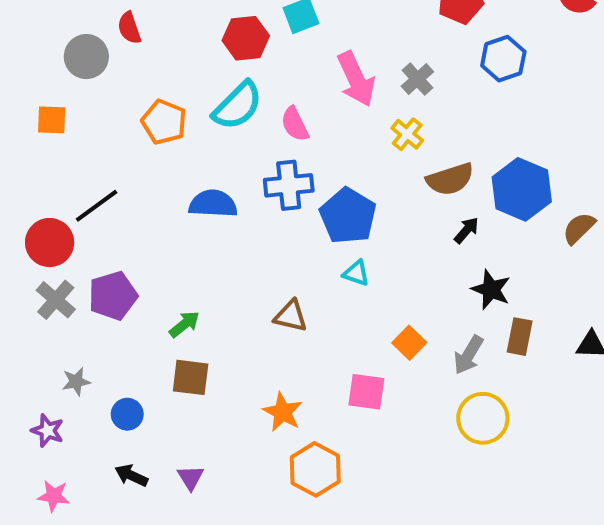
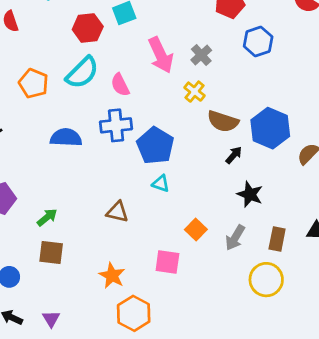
brown semicircle: (450, 179) -> (223, 121), turned 36
brown rectangle: (520, 337) -> (277, 239), moved
yellow circle: (483, 418) -> (266, 280), moved

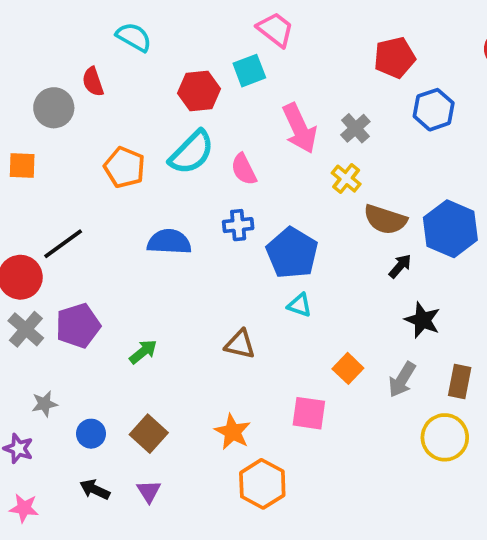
blue cross: (116, 125) -> (238, 225), size x0.7
brown square: (51, 253) -> (149, 434), moved, turned 35

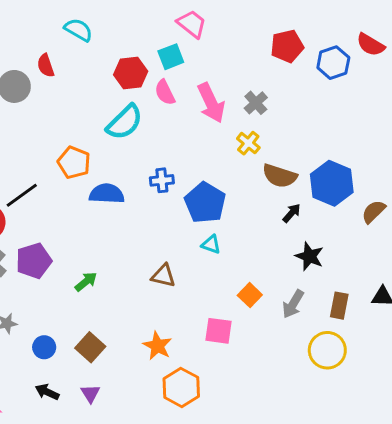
blue hexagon: (434, 110) -> (333, 63), moved
orange pentagon: (125, 167) -> (74, 162), moved
pink semicircle: (244, 169) -> (165, 92), moved

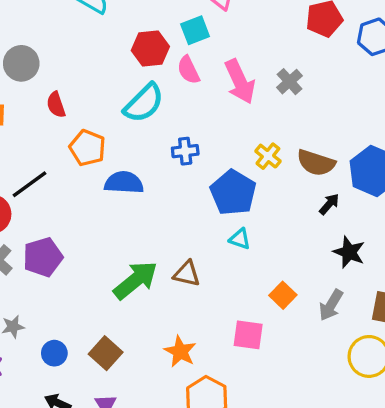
red semicircle: (46, 66) -> (56, 105), moved
yellow cross: (248, 143) -> (268, 156), moved
blue cross: (162, 180) -> (185, 151), moved
green arrow: (86, 282) -> (135, 280), moved, size x1.8

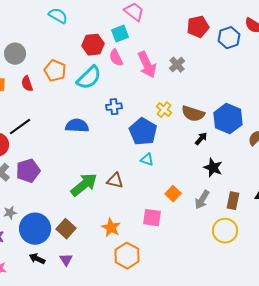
red semicircle: (56, 105) -> (27, 84), moved
orange pentagon: (87, 148) -> (55, 71), moved
blue circle: (54, 353) -> (35, 229), size x2.0

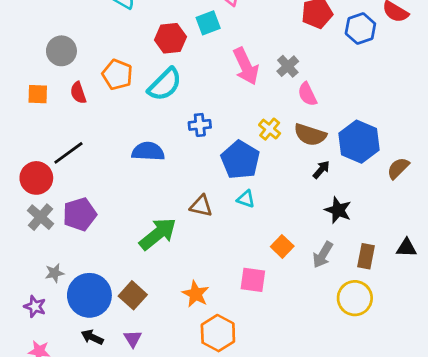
pink semicircle: (116, 58) -> (307, 94), moved
brown triangle: (115, 181) -> (201, 206), moved

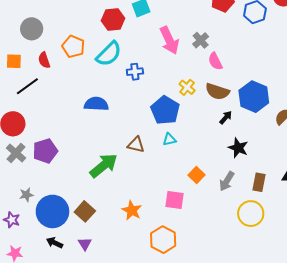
blue cross: (200, 125) -> (135, 72), moved
black line: (68, 153) -> (27, 86), moved
cyan triangle: (246, 199) -> (169, 139), turned -32
orange hexagon: (218, 333) -> (163, 240), moved

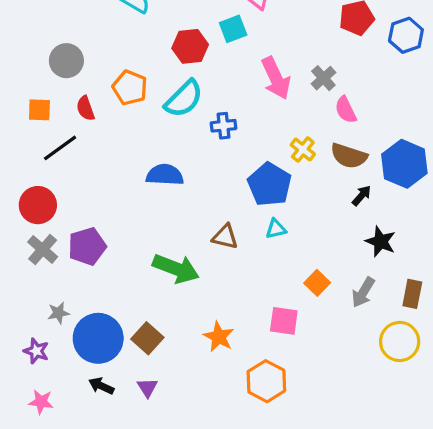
green arrow: (104, 166) -> (176, 269), turned 60

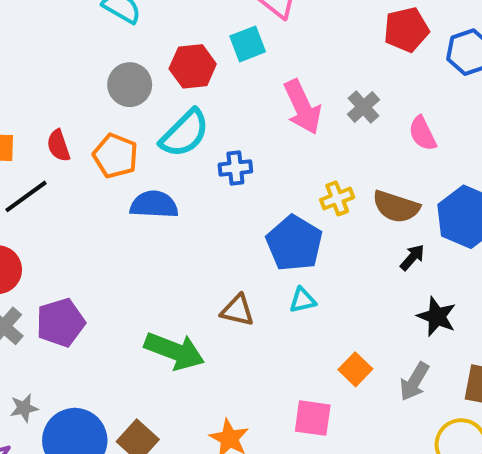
gray circle: (66, 61) -> (130, 85), moved
orange pentagon: (130, 88) -> (115, 156), moved
pink semicircle: (346, 110) -> (422, 133), moved
yellow cross: (303, 150) -> (337, 198), turned 30
blue semicircle: (165, 175) -> (154, 205), moved

